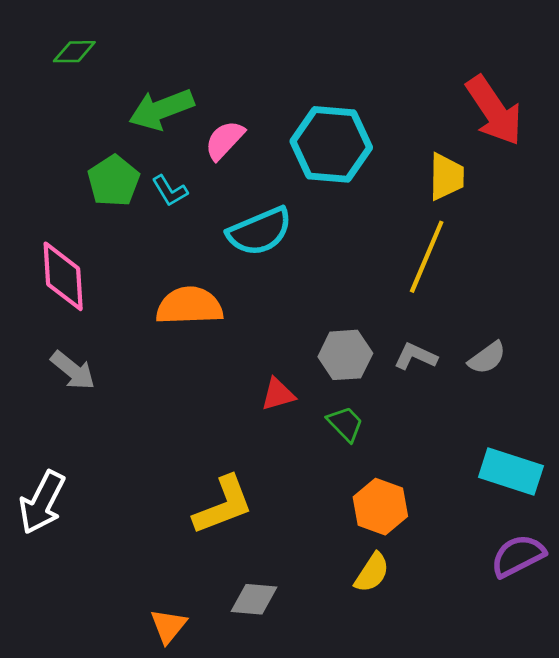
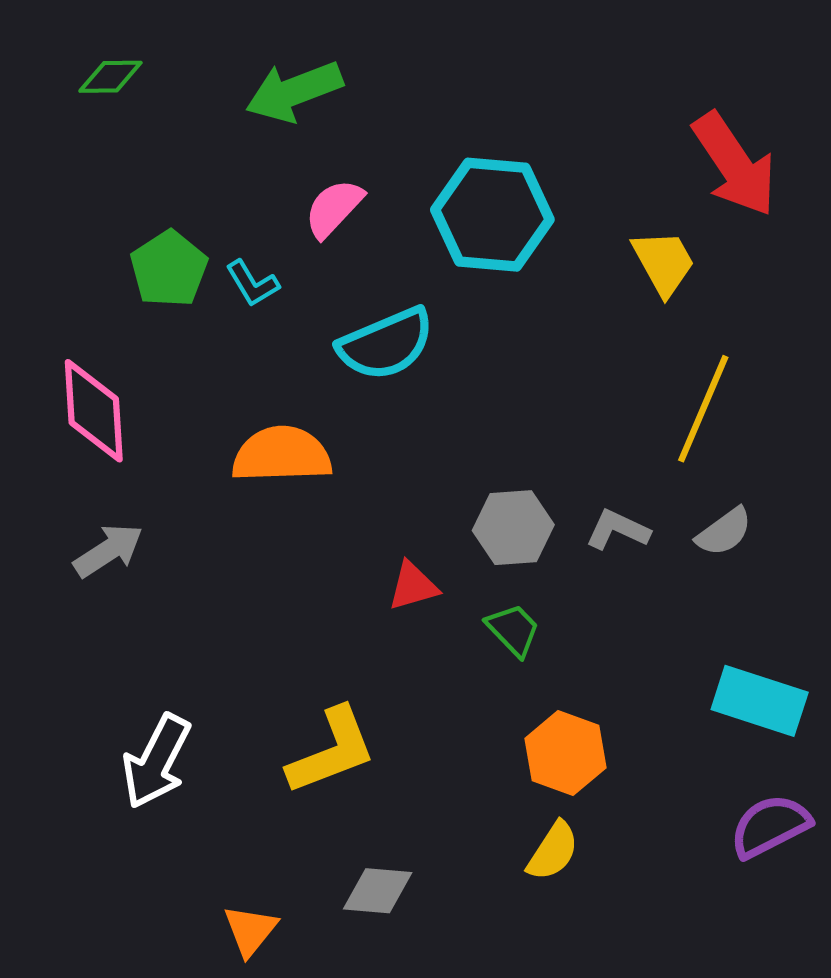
green arrow: (161, 109) -> (294, 91), moved
yellow trapezoid: (446, 177) -> (664, 263), turned -30
yellow line: (427, 257) -> (703, 409), moved
gray arrow: (73, 370) -> (108, 551), turned -72
white arrow: (42, 502) -> (156, 761), moved

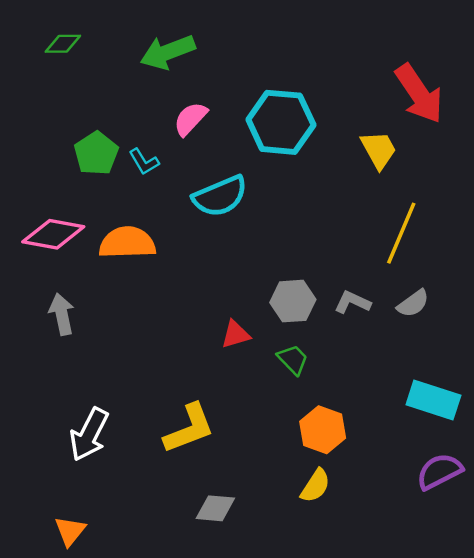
pink diamond: (94, 411) -> (53, 234), turned -76
orange semicircle: (282, 455) -> (127, 243), moved
gray arrow: (108, 551) -> (62, 314), turned -69
orange triangle: (250, 930) -> (70, 531), moved

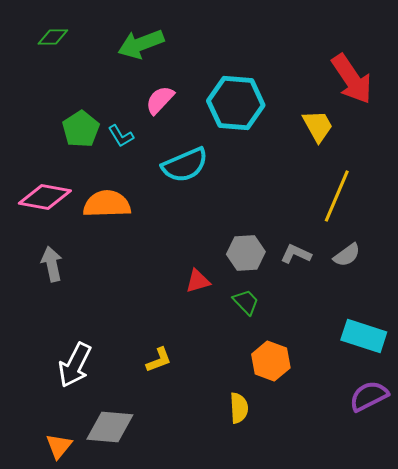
yellow L-shape: (189, 429) -> (159, 360), size x0.6
yellow semicircle: (315, 486) -> (239, 408), moved, turned -36
gray diamond: (215, 508) -> (110, 427), moved, size x1.4

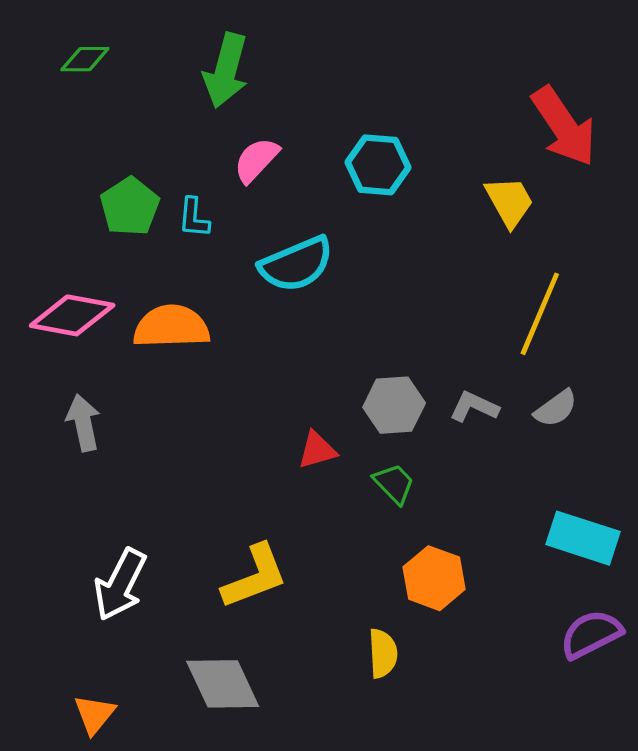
green arrow: (141, 44) -> (226, 70), turned -54
cyan hexagon: (236, 103) -> (378, 165), size x0.7
cyan L-shape: (121, 136) -> (194, 218), turned 36
yellow L-shape: (159, 360) -> (255, 577), size x1.6
gray diamond: (110, 427) -> (223, 684), moved, turned 60

